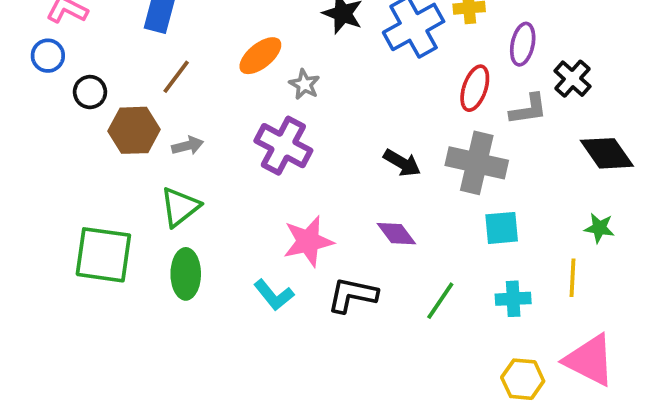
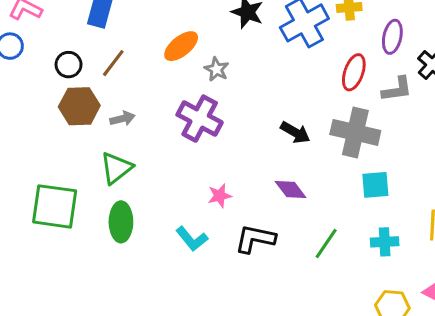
black circle: (90, 92) -> (69, 65), moved
pink star: (308, 241) -> (220, 196), size x0.6

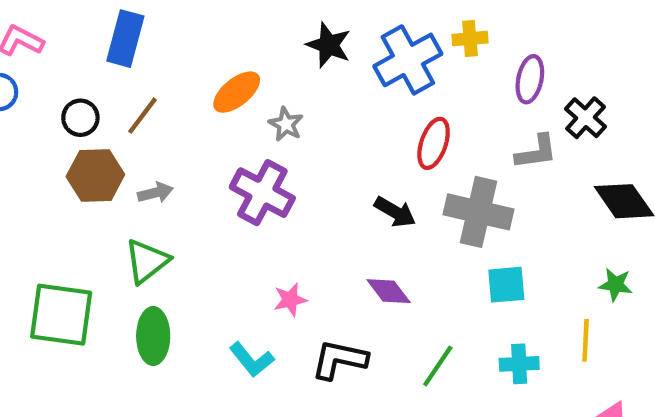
red ellipse: (354, 72) -> (434, 143), moved

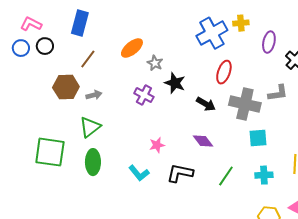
black star: (329, 45) -> (175, 83), moved
black circle: (80, 118) -> (45, 46), moved
gray L-shape: (536, 152) -> (278, 93), moved
purple cross: (262, 193) -> (144, 95), size x0.7

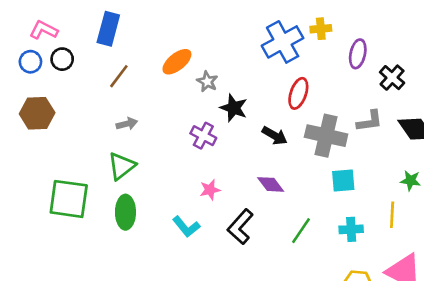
brown hexagon: (66, 87) -> (37, 113), moved
purple cross: (144, 95) -> (203, 136), moved
black L-shape: (180, 173) -> (240, 227), turned -60

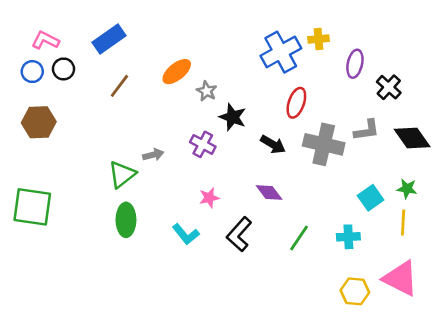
blue rectangle: (108, 29) -> (109, 39), turned 40
gray arrow: (127, 124) -> (153, 155), moved
cyan square: (343, 181) -> (371, 198), moved, turned -30
green square: (69, 199) -> (32, 207), moved
yellow line: (392, 215) -> (403, 222), moved

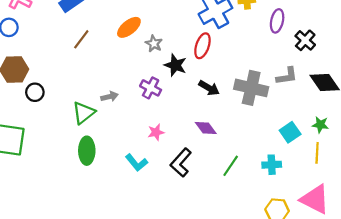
black circle: (64, 69) -> (35, 92), moved
red ellipse: (296, 103) -> (202, 46), moved

